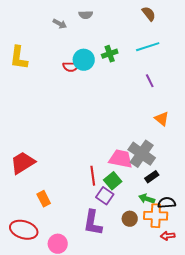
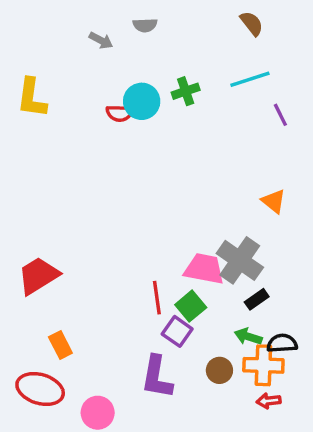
purple line: (150, 81) -> (280, 115), moved
orange rectangle: (44, 199) -> (60, 345), moved
red arrow: (168, 236) -> (269, 401), moved

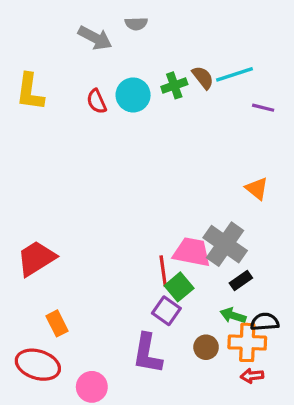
brown semicircle: (252, 23) -> (203, 78), moved
gray arrow: (101, 40) -> (95, 38), size x1.5
red semicircle: (120, 113) -> (97, 101), moved, turned 65
purple line: (280, 115) -> (263, 108), turned -50
red line: (157, 298) -> (163, 271), moved

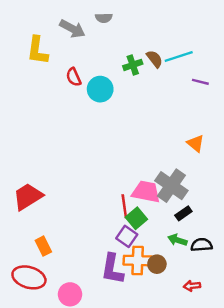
yellow L-shape: (30, 92) -> (37, 50), moved
cyan circle: (133, 95) -> (100, 89), moved
orange cross: (247, 342) -> (138, 261), moved

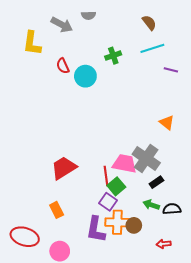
brown semicircle: (155, 59) -> (149, 23), moved
red trapezoid: (28, 197) -> (64, 168), moved
orange rectangle: (43, 246) -> (57, 210), moved

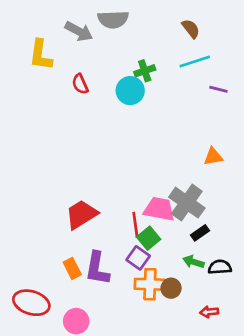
gray semicircle: (89, 15) -> (113, 19), size x1.6
cyan circle: (85, 76) -> (130, 91), moved
orange triangle: (167, 122) -> (213, 156), turned -49
purple L-shape: (96, 230) -> (97, 268), moved

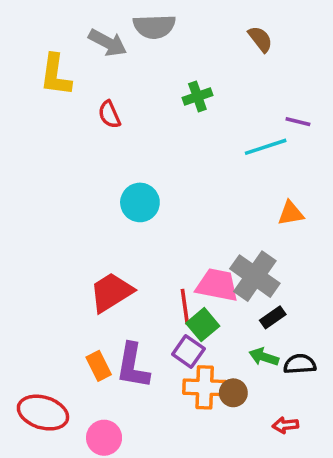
cyan line: (195, 62) -> (266, 147), moved
cyan circle: (130, 91) -> (140, 202), moved

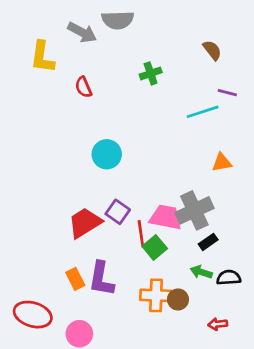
brown semicircle: (260, 39) -> (212, 50), moved
gray cross: (255, 276) -> (194, 210), turned 30
purple square: (188, 352) -> (118, 212), moved

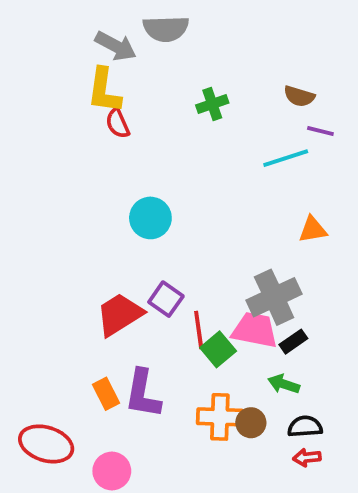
brown semicircle: (212, 50) -> (299, 96), moved, turned 145
yellow L-shape: (42, 57) -> (104, 90), moved
pink trapezoid: (166, 217) -> (255, 330), moved
black semicircle: (229, 278) -> (305, 427), moved

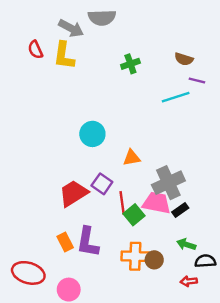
red semicircle: (118, 123) -> (35, 50), moved
orange triangle: (313, 230) -> (132, 158), moved
green arrow: (284, 384) -> (186, 244), moved
black semicircle: (305, 427) -> (205, 261), moved

